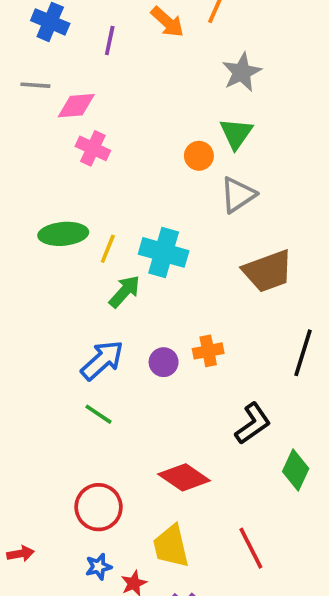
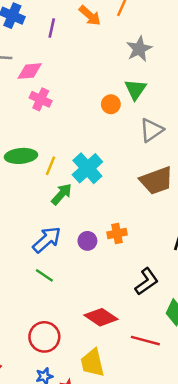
gray triangle: (238, 195) -> (151, 130), moved
cyan cross: (164, 252) -> (87, 168), turned 32
red line: (251, 548) -> (145, 341), moved, turned -48

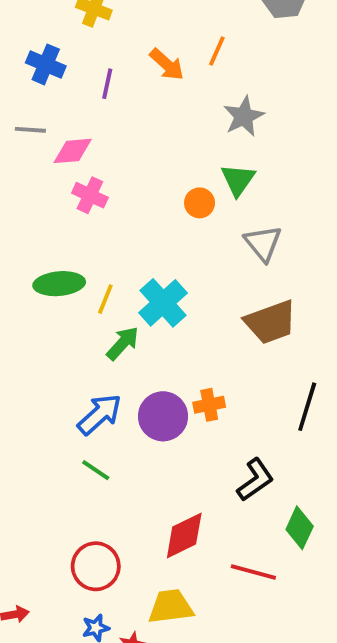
gray triangle: (151, 130) -> (263, 243), turned -35
purple circle: (87, 241) -> (163, 416), size x1.6
red diamond: (101, 317) -> (184, 536), turned -60
yellow trapezoid: (92, 363) -> (171, 607), turned 96

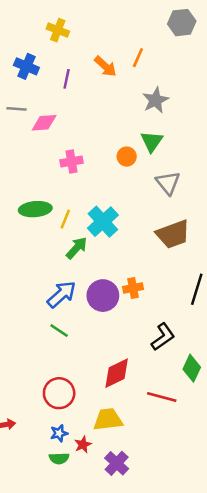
pink cross: (90, 195) -> (72, 162), moved, turned -35

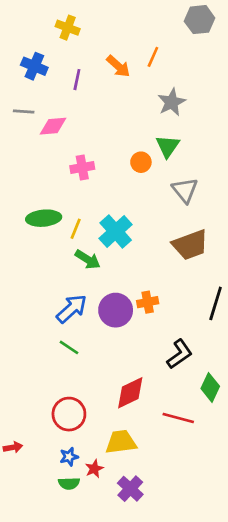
green arrow: (77, 248) -> (88, 259), turned 80

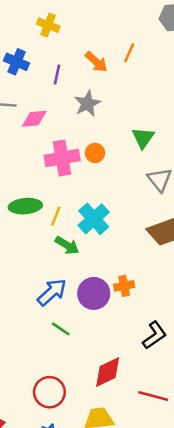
gray star: (172, 102) -> (87, 104), moved
orange circle: (141, 162) -> (95, 153), moved
pink cross: (82, 168) -> (62, 158), size x1.5
green line: (69, 347) -> (61, 329), moved

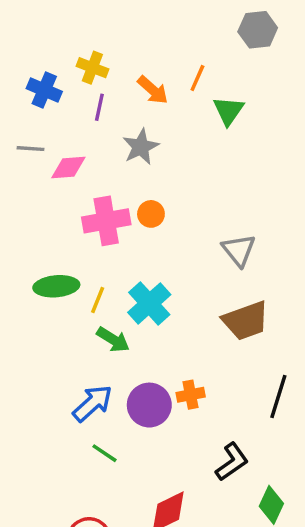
yellow cross: (48, 25) -> (92, 68), moved
green triangle: (143, 138) -> (228, 111), moved

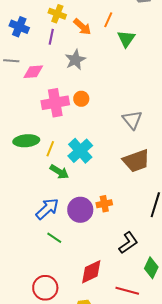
yellow cross: (92, 68) -> (57, 14), moved

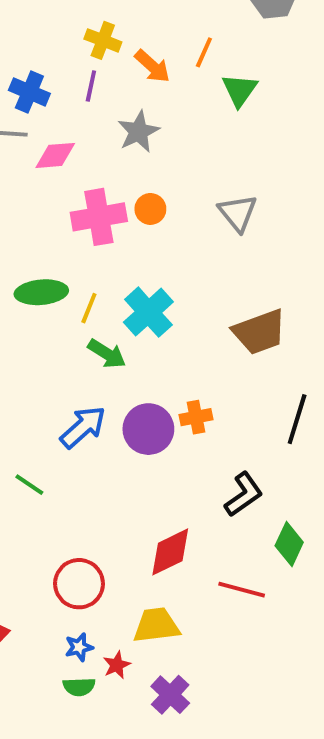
blue cross: (19, 27) -> (29, 92), moved
gray triangle: (132, 120) -> (238, 213), moved
green line: (54, 238) -> (29, 485), moved

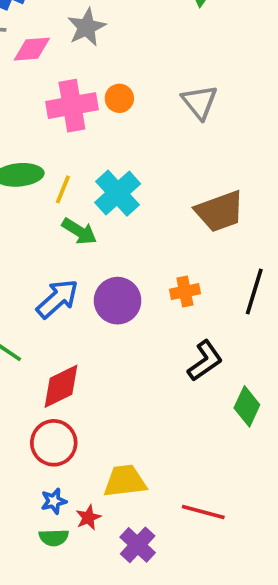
gray star: (138, 132) -> (87, 27), moved
orange cross: (196, 417) -> (185, 292), moved
red diamond: (170, 552) -> (61, 386), moved
red line: (242, 590) -> (203, 512), moved

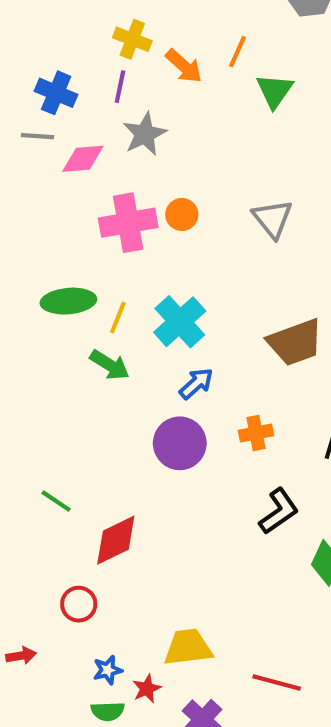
green arrow: (79, 231) -> (110, 365), moved
blue arrow: (57, 299) -> (196, 384), moved, size x0.7
red circle: (54, 443) -> (79, 604), moved, size x0.7

